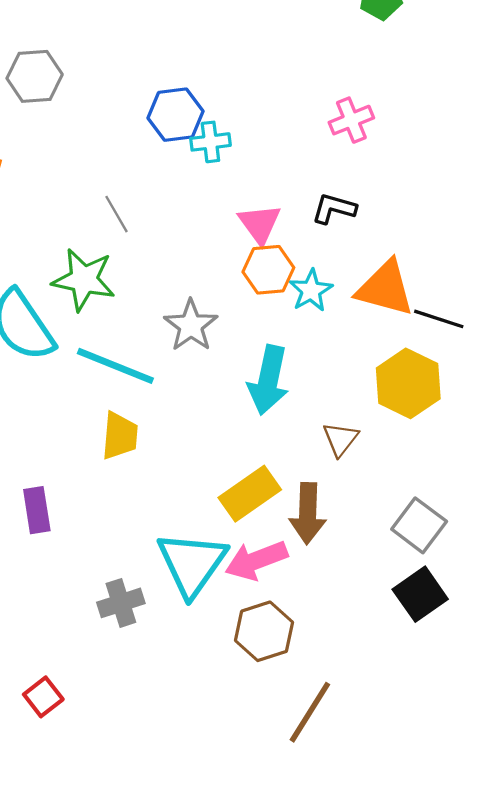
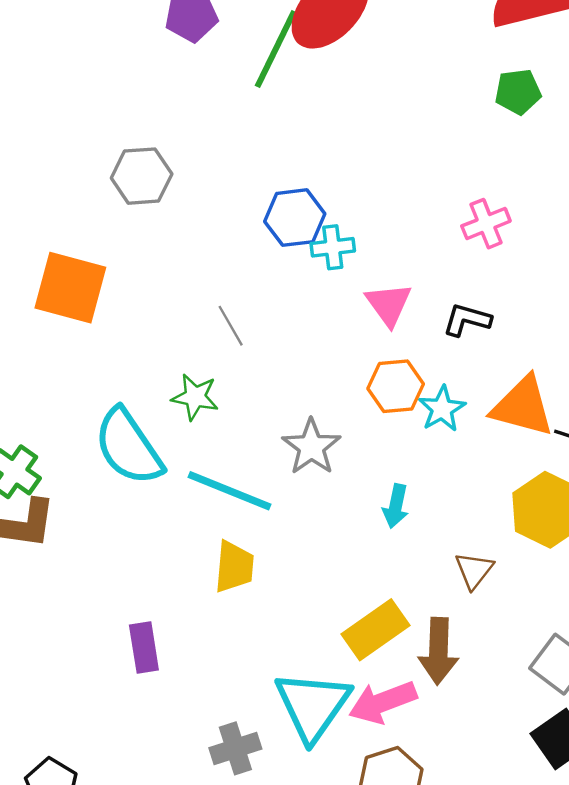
pink triangle: (260, 224) -> (389, 304), moved
green star: (84, 280) -> (195, 397), size x0.7
cyan arrow: (268, 380) -> (396, 506), size x0.6

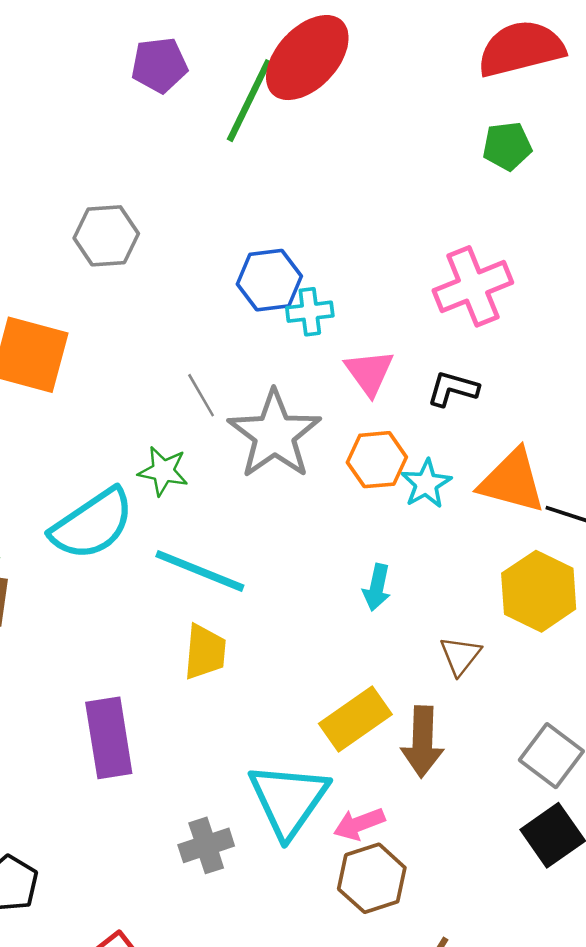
pink cross: (486, 224) -> (473, 286), size x1.5
cyan semicircle: (128, 447) -> (92, 524), turned -90
gray star: (311, 447) -> (274, 434), moved, size x1.5
purple rectangle: (144, 647) -> (109, 738), size x1.5
pink arrow: (383, 702) -> (359, 824), moved, size x0.7

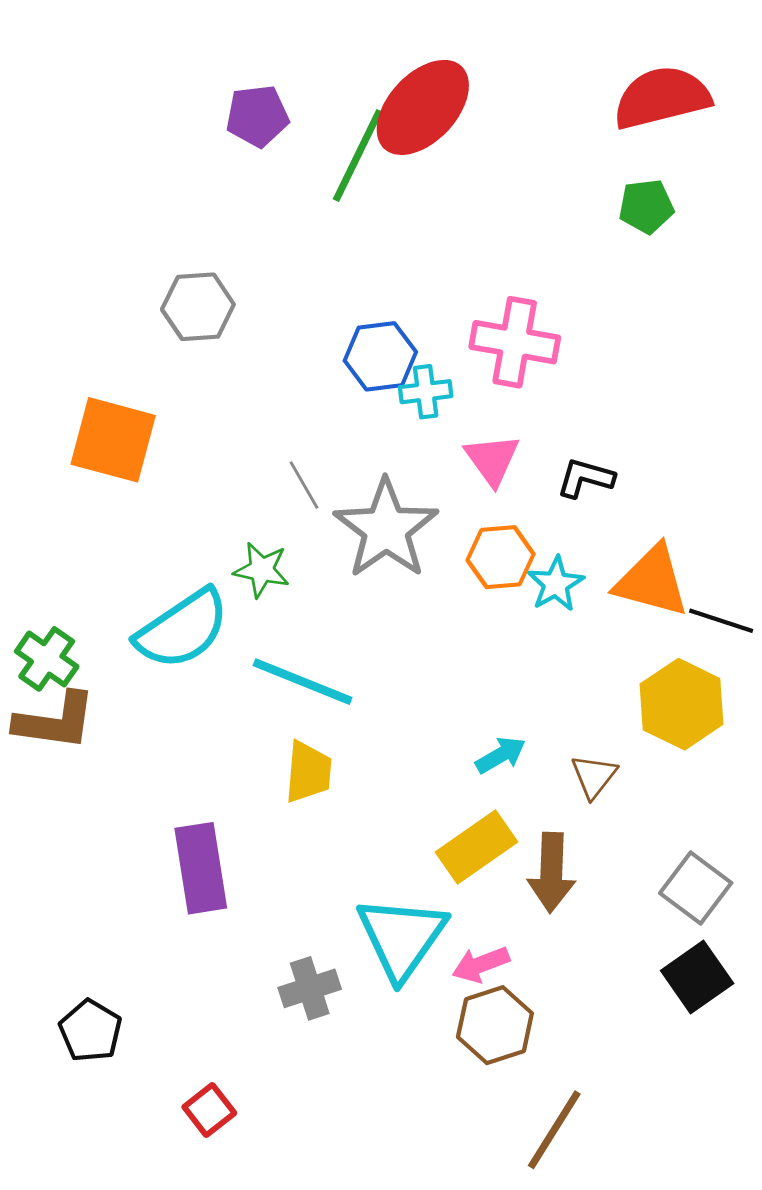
pink cross: (473, 286) -> (515, 342), moved, turned 32
cyan arrow: (377, 587) -> (501, 755), moved, turned -132

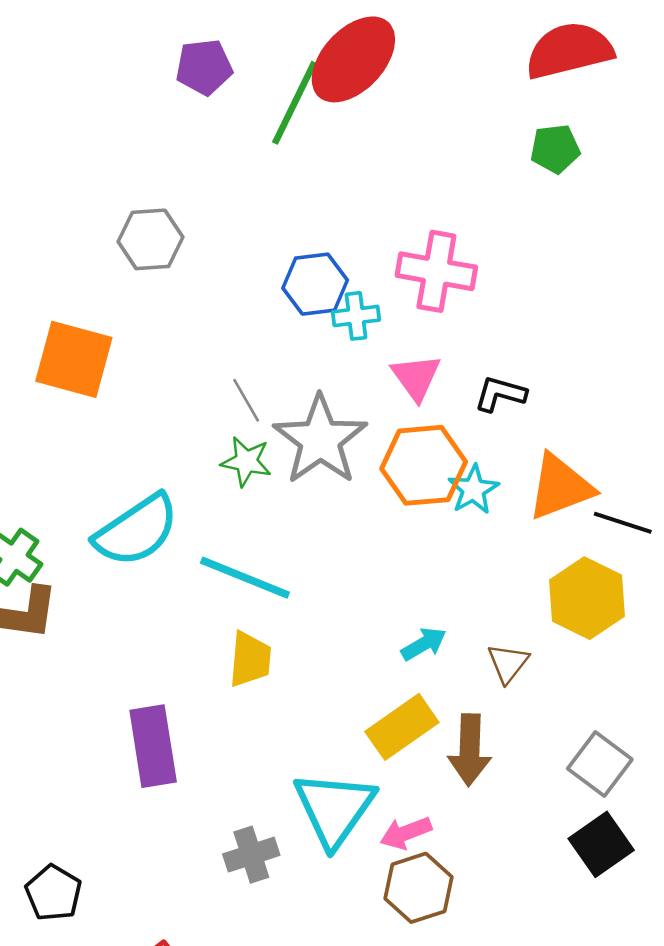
orange hexagon: (501, 557) -> (424, 465), size x1.4
green star: (262, 570) -> (246, 461), moved
orange triangle: (652, 581) -> (560, 487), turned -36

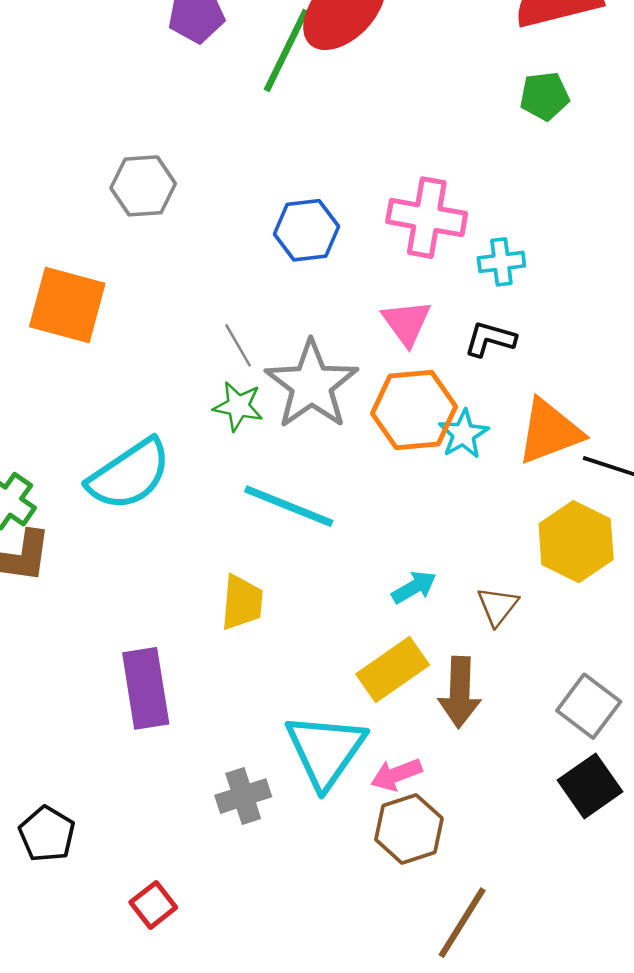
cyan cross: (356, 316) -> (501, 262), moved
cyan line: (245, 578) -> (289, 506), moved

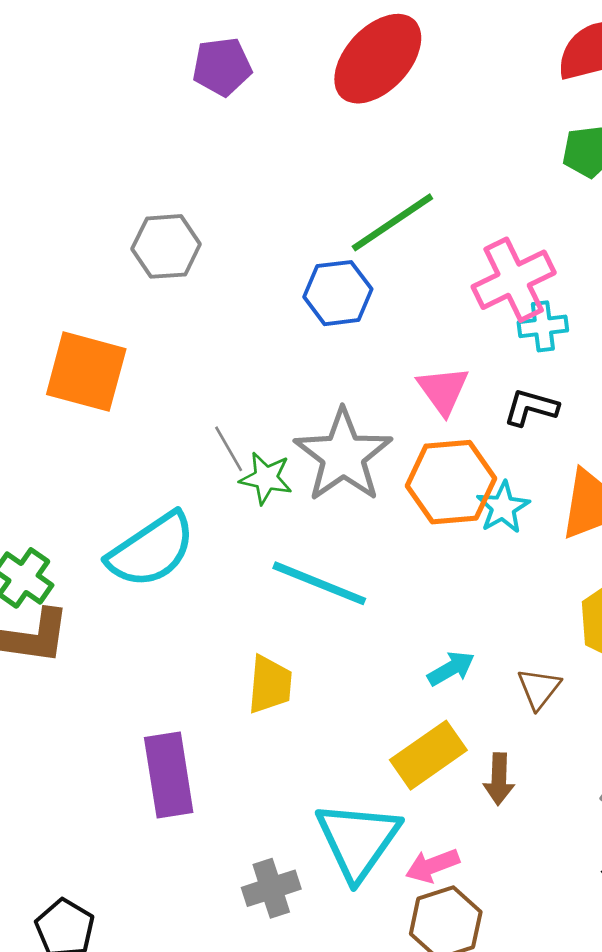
green line: (286, 50) -> (392, 222), moved, turned 30
pink cross: (427, 218) -> (514, 280), moved, turned -36
gray line: (238, 345) -> (229, 449), moved
brown arrow: (460, 692) -> (499, 779), size x0.7

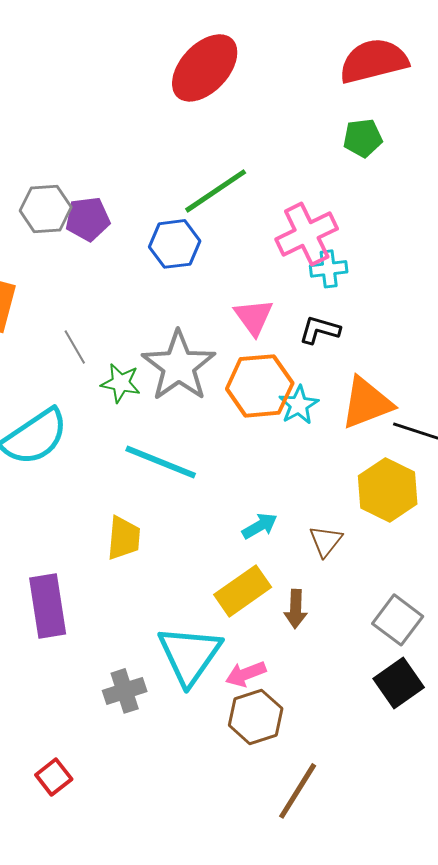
purple pentagon: (222, 67) -> (88, 219), moved
gray line: (229, 449) -> (75, 347), moved

